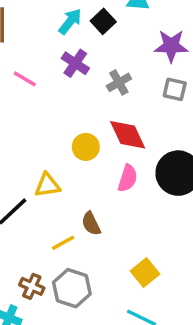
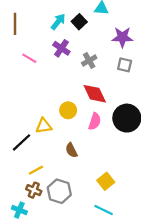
yellow circle: (86, 147) -> (68, 110), moved
yellow line: (63, 243) -> (36, 170), moved

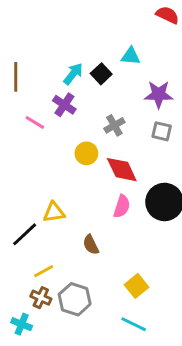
purple cross: (61, 48) -> (64, 105), moved
yellow circle: (68, 110) -> (86, 153), moved

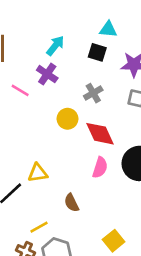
black square: (101, 74) -> (97, 52), moved, turned -30
yellow line: (44, 271) -> (39, 227), moved

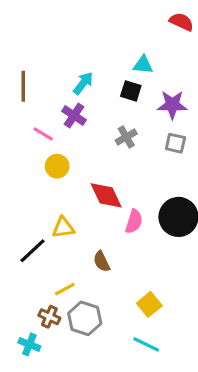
yellow circle: (67, 119) -> (57, 166), moved
red diamond: (100, 134) -> (106, 195), moved

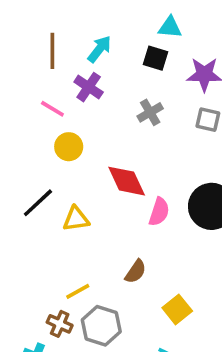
brown line: (23, 86) -> (52, 51), moved
black line: (32, 251) -> (38, 203), moved
brown semicircle: (102, 261) -> (136, 271), moved, turned -120

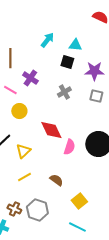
cyan arrow: (99, 49) -> (47, 40), moved
yellow triangle: (76, 219) -> (23, 151), turned -35
brown semicircle: (136, 271) -> (56, 180), turned -88
yellow line: (78, 291) -> (24, 177), moved

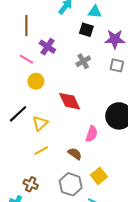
pink semicircle: (69, 147) -> (92, 134), moved
gray hexagon: (37, 210) -> (71, 184), moved

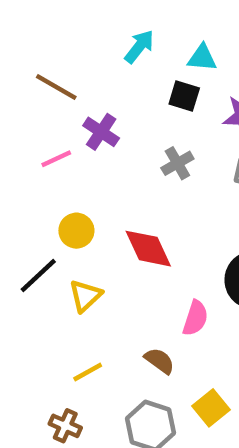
brown line: (26, 26) -> (56, 87), turned -60
pink line: (26, 59) -> (56, 159), turned -56
yellow circle: (36, 81) -> (76, 231), moved
yellow line: (41, 151) -> (88, 372), moved

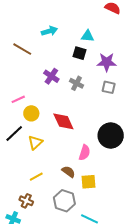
cyan arrow: (139, 47) -> (49, 31), moved, turned 35
purple cross: (101, 132) -> (51, 76), moved
pink line: (56, 159) -> (18, 99), moved
gray cross: (177, 163) -> (76, 83), turned -32
yellow square: (211, 408) -> (89, 182), moved, turned 35

